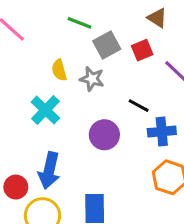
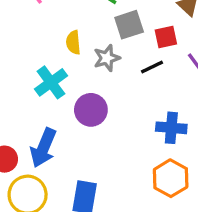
gray star: (92, 79) -> (107, 58), turned 30
black line: (139, 106) -> (152, 67), moved, turned -65
purple circle: (104, 135) -> (91, 110), moved

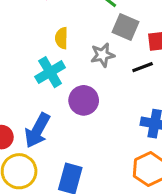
gray square: (129, 25) -> (126, 27), turned 36
yellow semicircle: (73, 42) -> (62, 38), moved

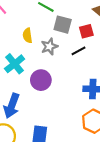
yellow semicircle: (62, 38) -> (28, 35), moved

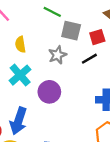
yellow semicircle: (28, 35) -> (20, 45), moved

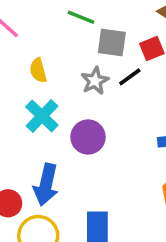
black line: (89, 59) -> (130, 77), moved

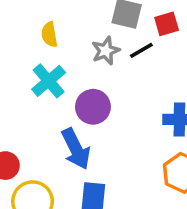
blue arrow: (46, 185) -> (76, 149), moved, turned -45

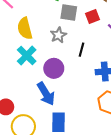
yellow semicircle: (49, 34) -> (25, 28), size x1.5
black line: (141, 50) -> (82, 50), moved, turned -40

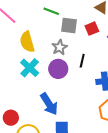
purple circle: (54, 68) -> (58, 69), moved

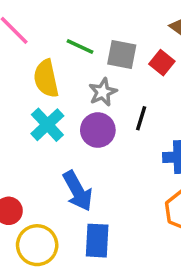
green line: (51, 11) -> (80, 46), moved
red square: (92, 29) -> (162, 63), turned -32

